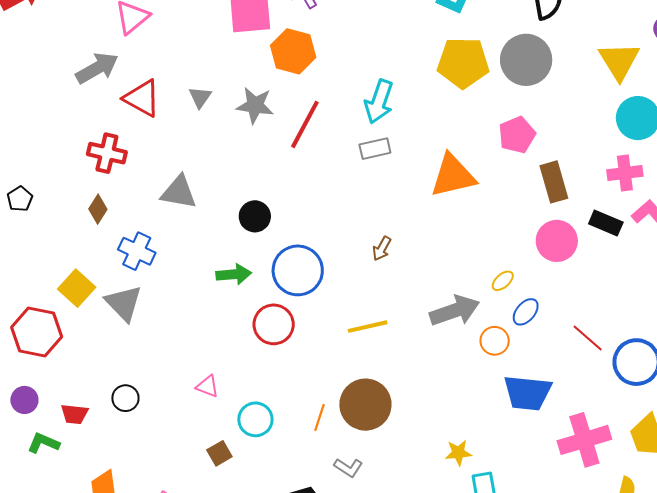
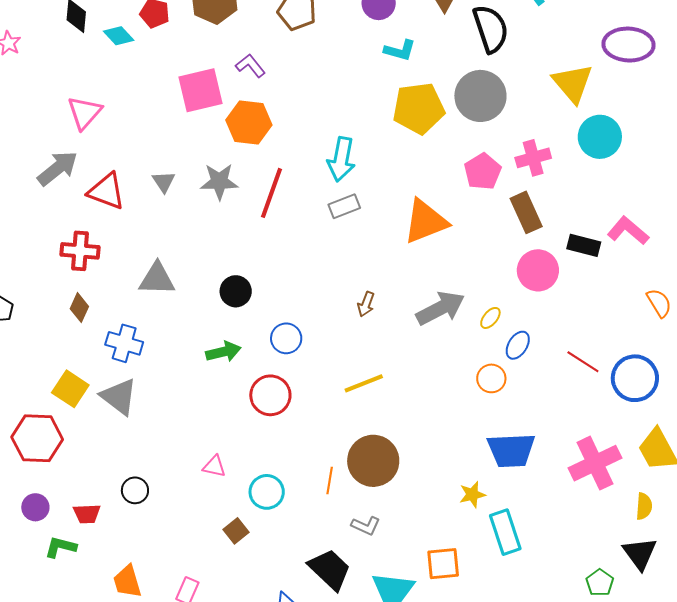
pink cross: (625, 173) -> (533, 158), moved
blue circle: (298, 270) -> (286, 338), size x0.6
gray arrow: (455, 311) -> (440, 308), moved
blue trapezoid: (528, 393) -> (511, 450), moved

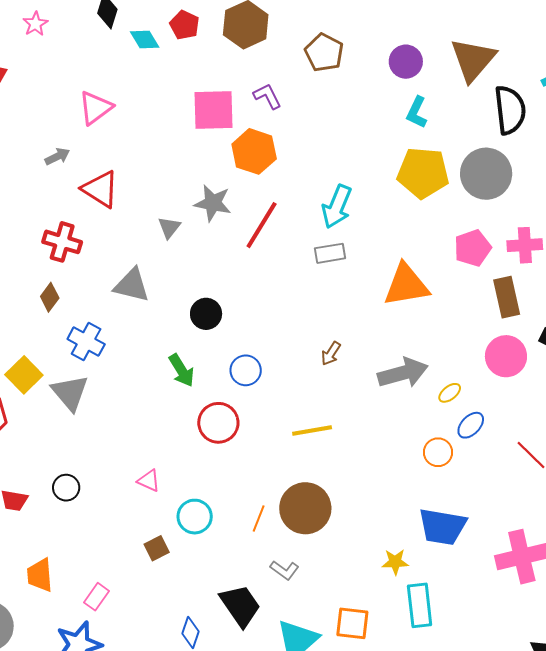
cyan L-shape: (400, 50) -> (417, 112), turned 88
gray arrow: (58, 168) -> (57, 156), size x0.6
gray triangle: (164, 182) -> (169, 227), moved
green arrow: (223, 352) -> (182, 370), turned 60

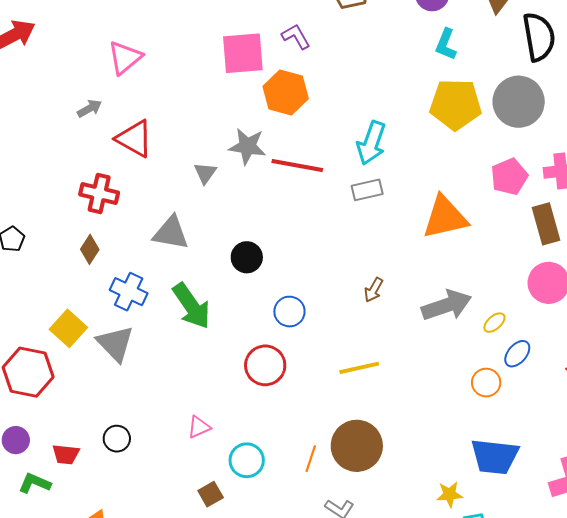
red line: (262, 225) -> (297, 166), turned 72
green arrow: (182, 370) -> (192, 306), moved, size x1.4
pink triangle: (149, 481) -> (199, 427), turned -45

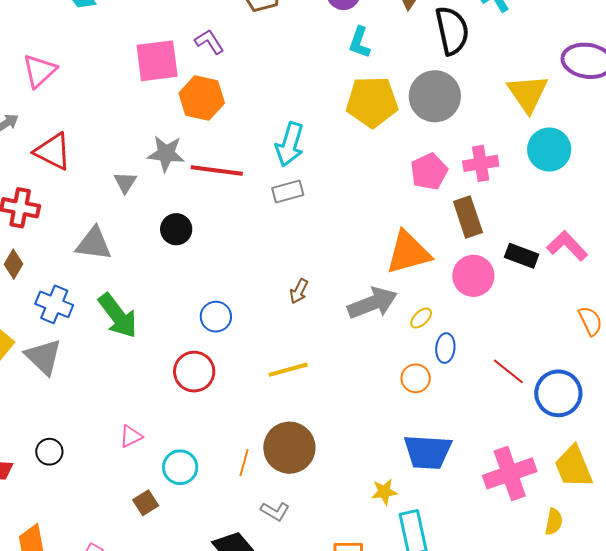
orange triangle: (445, 217) -> (408, 253), moved
black circle: (247, 257) -> (176, 229), moved
blue ellipse: (517, 354) -> (445, 348), turned -32

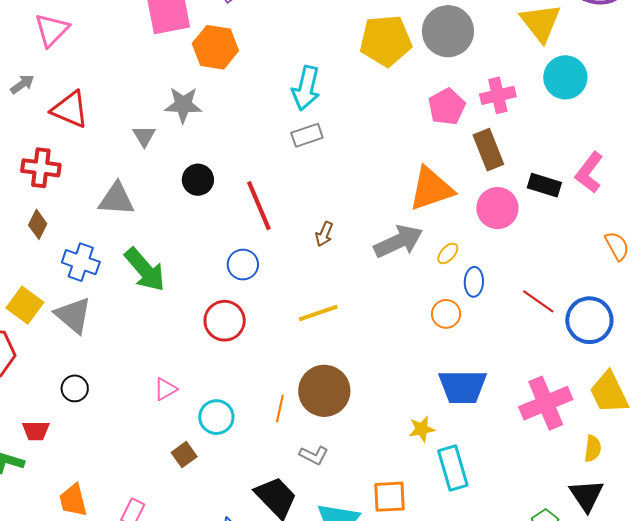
red line: (217, 170) -> (259, 206), moved, turned 63
pink L-shape: (567, 246) -> (589, 172), turned -96
black circle: (49, 452) -> (75, 388), moved

